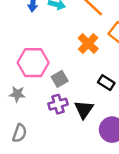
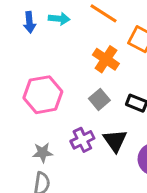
gray square: (60, 79) -> (99, 99), moved
gray star: (17, 94) -> (43, 153), moved

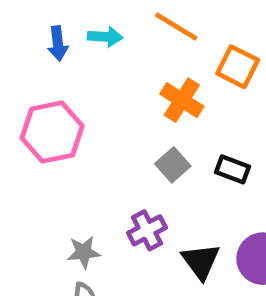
pink hexagon: (43, 95) -> (52, 132), moved
black triangle: (115, 141) -> (201, 261), moved

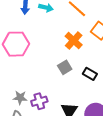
purple cross: (147, 230) -> (39, 101), moved

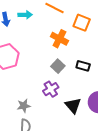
purple cross: (39, 101) -> (51, 89), moved

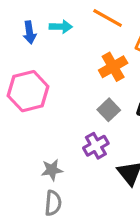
orange cross: (59, 39) -> (113, 67), turned 30

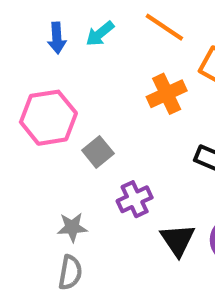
cyan arrow: (61, 27) -> (100, 34), turned 135
gray square: (109, 110) -> (98, 152), moved

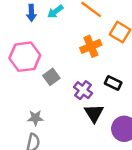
purple cross: (135, 199) -> (83, 90), moved, turned -30
black triangle: (178, 240) -> (94, 113), moved

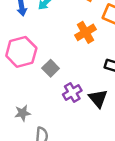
purple cross: (83, 90) -> (72, 93), moved, turned 30
gray star: (35, 118) -> (23, 113), moved

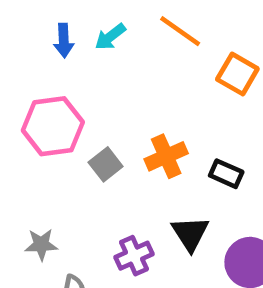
orange cross: (86, 32) -> (166, 156), moved
purple cross: (72, 93) -> (134, 256), moved

